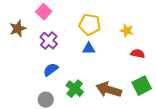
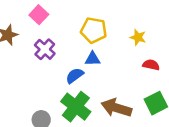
blue semicircle: (51, 70) -> (75, 76), moved
green cross: (75, 89) -> (76, 107), size x1.4

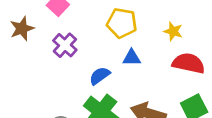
blue triangle: (93, 59) -> (132, 58), moved
red semicircle: (151, 65) -> (188, 63), size x1.6

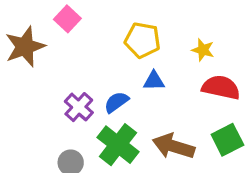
brown star: (22, 29) -> (25, 47), size x1.4
purple cross: (65, 45) -> (79, 107), moved

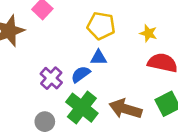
blue triangle: (154, 81) -> (99, 58), moved

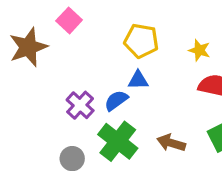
brown arrow: (125, 109) -> (171, 143), size x0.7

